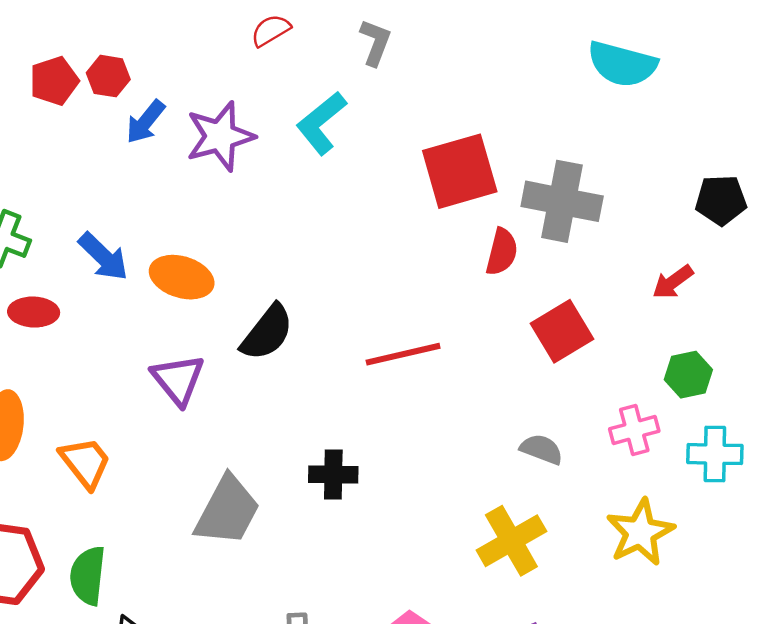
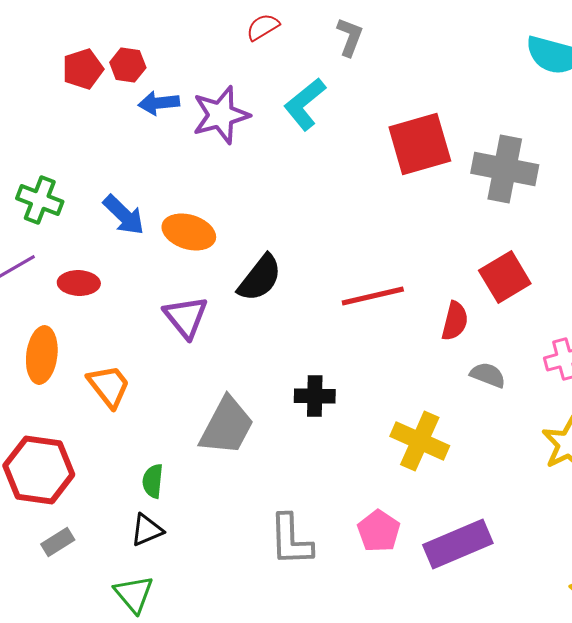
blue arrow: (146, 122) -> (159, 103), turned 45
red semicircle: (502, 252) -> (455, 321), moved
red ellipse: (34, 312) -> (79, 283), moved
yellow cross: (511, 541) -> (420, 441), moved, turned -36
green semicircle: (88, 576) -> (153, 481), moved, size x0.7

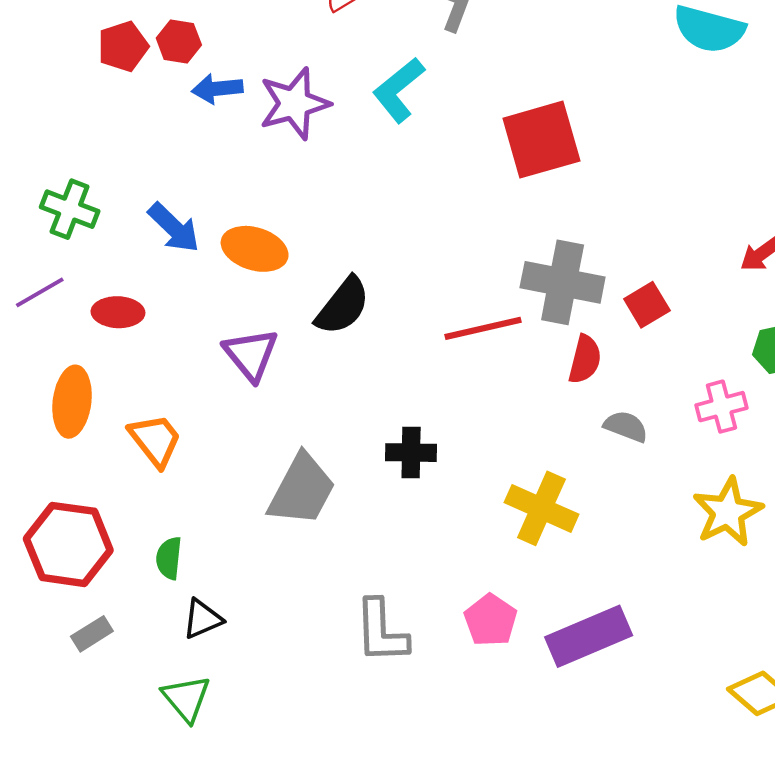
gray cross: (505, 169) -> (563, 282), moved
red square: (505, 277) -> (647, 305), size x0.7
green semicircle: (153, 481) -> (169, 558), moved

